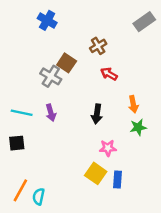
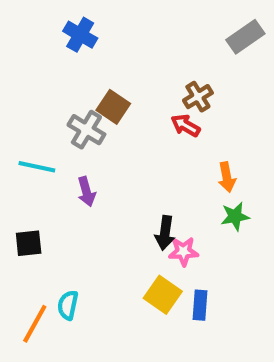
brown cross: (98, 46) -> (198, 97), moved
cyan line: (22, 113) -> (37, 167), moved
black arrow: (97, 114) -> (165, 233), moved
cyan semicircle: (39, 197) -> (68, 305), moved

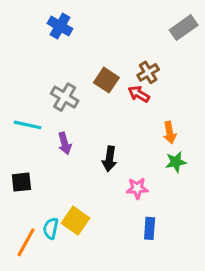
brown square: (113, 107) -> (106, 80), moved
black arrow: (165, 233) -> (109, 159), moved
yellow square: (163, 295) -> (75, 221), moved

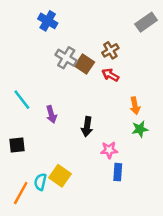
brown cross: (148, 72) -> (110, 50), moved
gray cross: (65, 97) -> (66, 58), moved
cyan line: (28, 125) -> (22, 100), turned 40
blue rectangle: (150, 228) -> (118, 172), moved

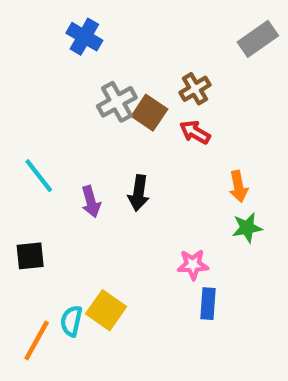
gray cross: (66, 58) -> (117, 102), turned 30
black arrow: (87, 127) -> (139, 193), moved

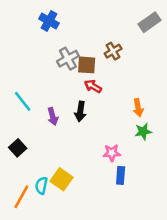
brown square: (149, 113) -> (87, 65), turned -30
red arrow: (195, 132) -> (93, 86), moved
black square: (30, 256) -> (18, 148), turned -36

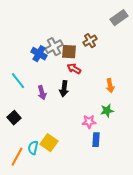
blue cross: (49, 21) -> (39, 54), moved
green star: (143, 132) -> (107, 111), moved

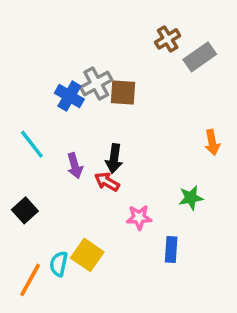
gray rectangle: (119, 18) -> (200, 57), moved
brown cross: (90, 41) -> (168, 39), moved
red arrow: (74, 69) -> (107, 182), moved
orange arrow: (110, 86) -> (212, 142), moved
pink star: (89, 122) -> (139, 217), moved

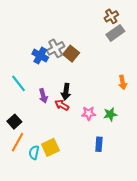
brown cross: (168, 39) -> (111, 16), moved
brown square: (123, 92) -> (71, 54), turned 35
pink star: (139, 217) -> (89, 113), moved
yellow square: (87, 255) -> (50, 147), turned 30
orange line: (30, 280) -> (17, 142), moved

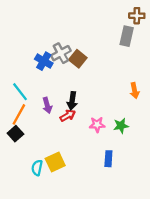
brown cross: (111, 16) -> (137, 16), moved, turned 32
gray rectangle: (115, 33) -> (127, 36), turned -42
red arrow: (62, 105) -> (68, 116), turned 120
orange line: (17, 142) -> (19, 114), moved

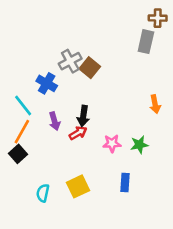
blue cross: (44, 61) -> (47, 83), moved
yellow square: (55, 162) -> (78, 186), moved

